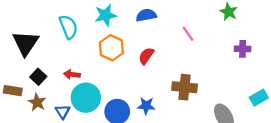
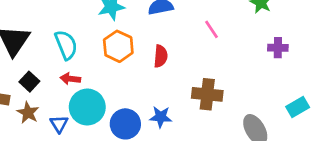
cyan semicircle: (68, 27) -> (66, 45), moved
red semicircle: (146, 56) -> (161, 56), turned 150

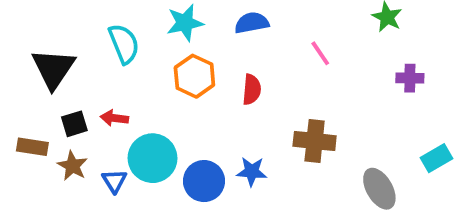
cyan semicircle: (66, 45) -> (124, 44), moved
red arrow: (70, 79) -> (114, 118), moved
black square: (29, 82) -> (74, 124), turned 30

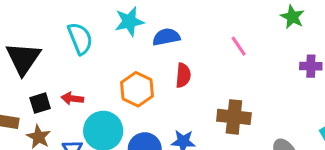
blue semicircle: (252, 23) -> (166, 37), moved
orange hexagon: (194, 76) -> (137, 89), moved

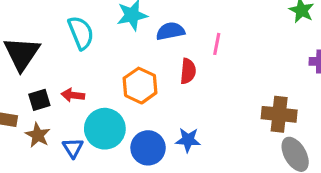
pink line: (239, 46) -> (217, 44), moved, turned 45
brown cross: (234, 117) -> (279, 114), moved

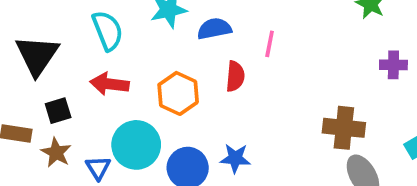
red arrow: (73, 95) -> (109, 84), moved, size x1.4

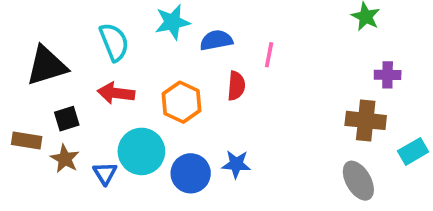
black triangle: (37, 55) -> (47, 66), turned 39
brown cross: (344, 128) -> (366, 120), moved

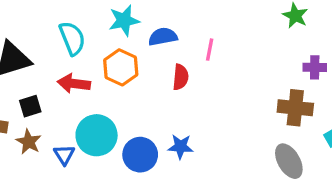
orange hexagon: (182, 102) -> (121, 67), moved

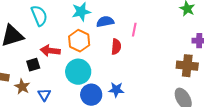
cyan semicircle: (72, 38) -> (39, 16), moved
black square: (30, 106) -> (33, 65), moved
cyan circle: (97, 135) -> (78, 72), moved

